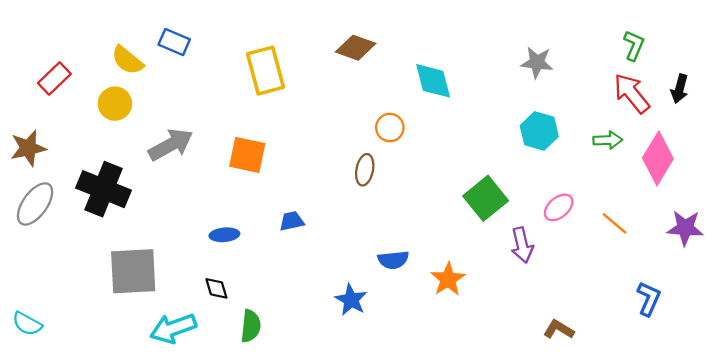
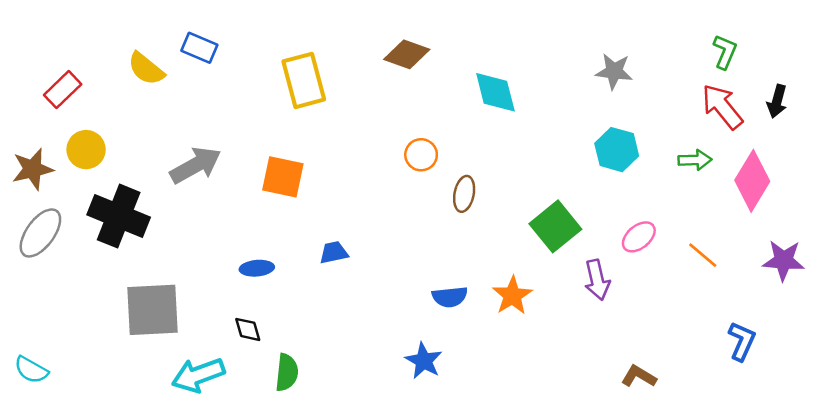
yellow circle: (115, 104) -> (86, 150), moved
orange circle: (390, 128) -> (421, 155), moved
brown ellipse: (365, 170) -> (464, 194), moved
orange star: (448, 279) -> (512, 296), moved
blue star: (351, 300) -> (424, 361), moved

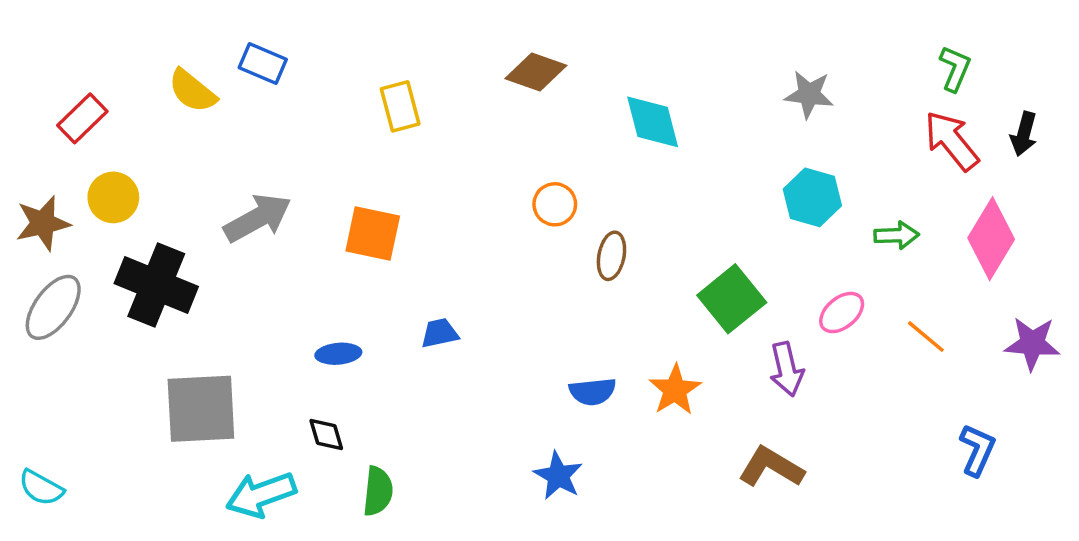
yellow rectangle: (304, 80) -> (400, 106), size x0.7
green arrow: (695, 160) -> (897, 235), moved
brown L-shape: (639, 376) -> (771, 467), moved, size x1.4

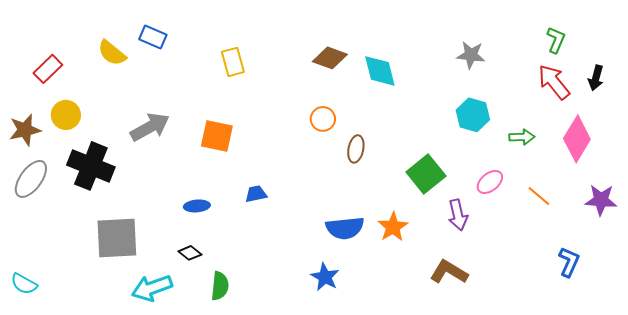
brown diamond: (536, 72) -> (330, 58), moved
blue semicircle: (593, 392) -> (345, 228), size x1.4
black diamond: (326, 434) -> (190, 253), turned -35

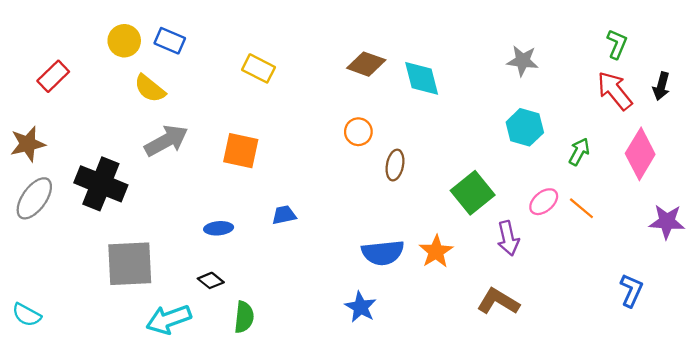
yellow semicircle: (112, 53) -> (150, 88), moved
yellow rectangle: (233, 62) -> (258, 68), turned -48
yellow circle: (66, 115) -> (124, 41), moved
green arrow: (522, 137) -> (579, 152), turned -60
orange line: (539, 196) -> (581, 208), moved

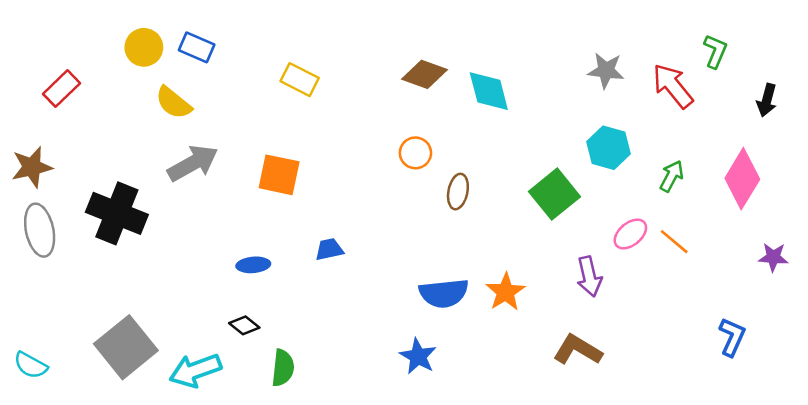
red arrow: (615, 91) -> (673, 86), moved
green square: (473, 193) -> (554, 194), moved
gray ellipse: (34, 198) -> (40, 230), turned -48
purple star: (667, 222) -> (773, 257), size x0.7
gray square: (130, 264) -> (126, 347), moved, turned -36

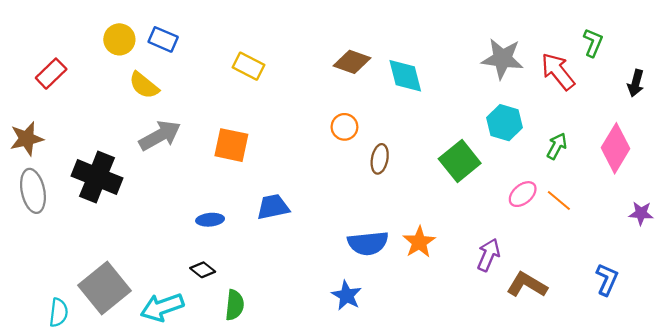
gray star: (606, 71) -> (502, 59), size x1.4
blue trapezoid: (329, 249) -> (273, 207), size x1.4
purple arrow: (589, 276) -> (489, 255), moved, turned -144
brown L-shape: (578, 350) -> (527, 285), moved
cyan semicircle: (31, 365) -> (59, 313), moved, turned -112

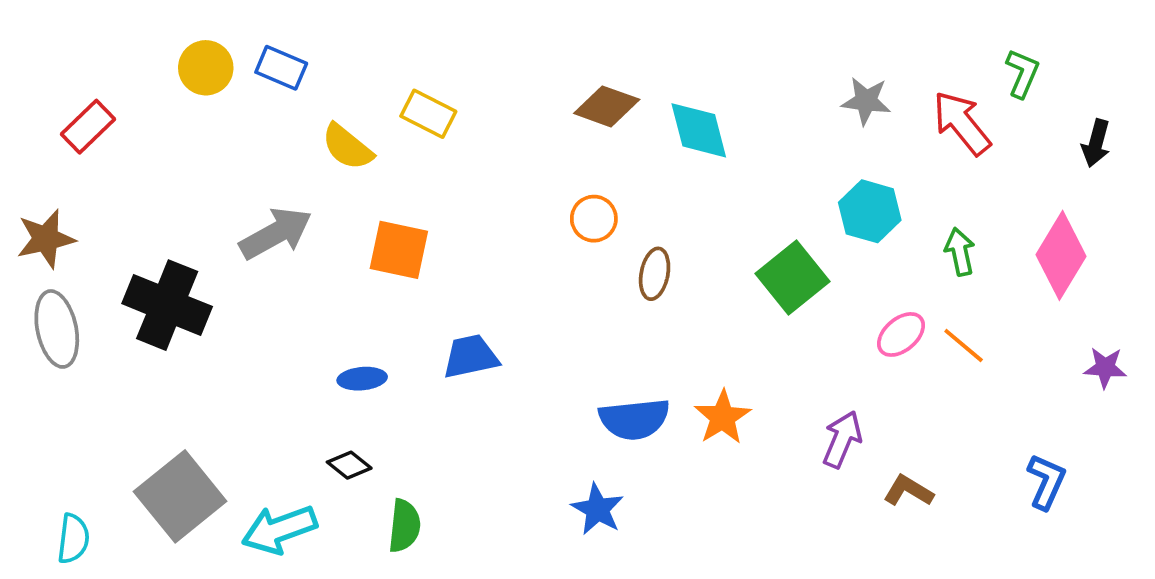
gray star: (502, 59) -> (866, 101), size x0.7
yellow semicircle: (144, 85) -> (347, 147), moved
green arrow: (557, 146) -> (960, 252), turned -40
brown L-shape: (527, 285) -> (908, 491), size x0.7
cyan semicircle: (59, 313) -> (73, 539), moved

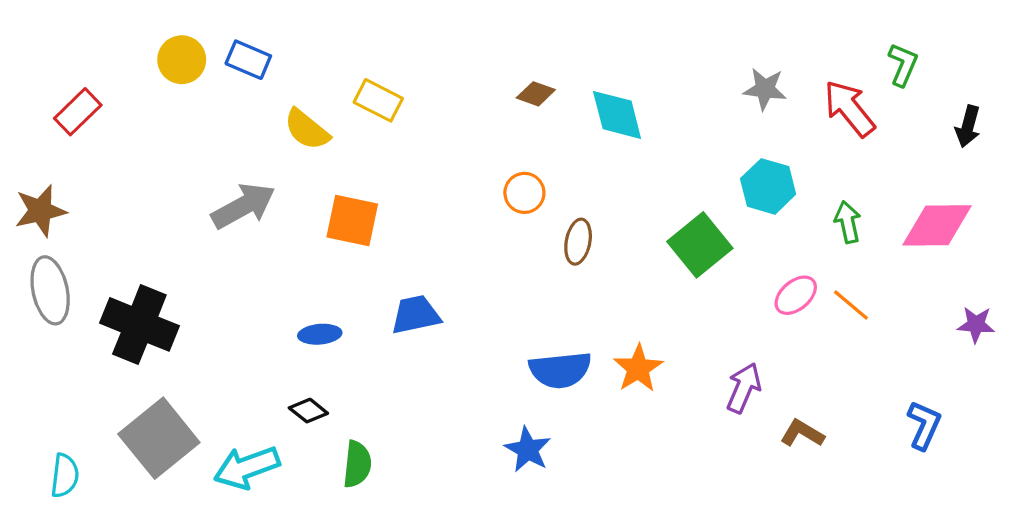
brown diamond: (607, 106) -> (536, 94), size x0.7
pink diamond: (1061, 255) -> (937, 225), turned 58
black cross: (167, 305) -> (139, 324), moved

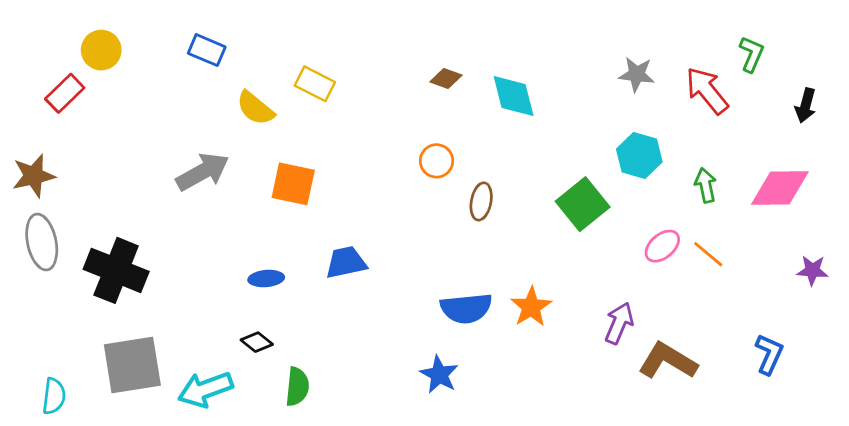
yellow circle: (182, 60) -> (101, 50), moved
brown L-shape: (802, 433) -> (668, 361), size x1.6
gray square: (159, 438) -> (132, 365), turned 30

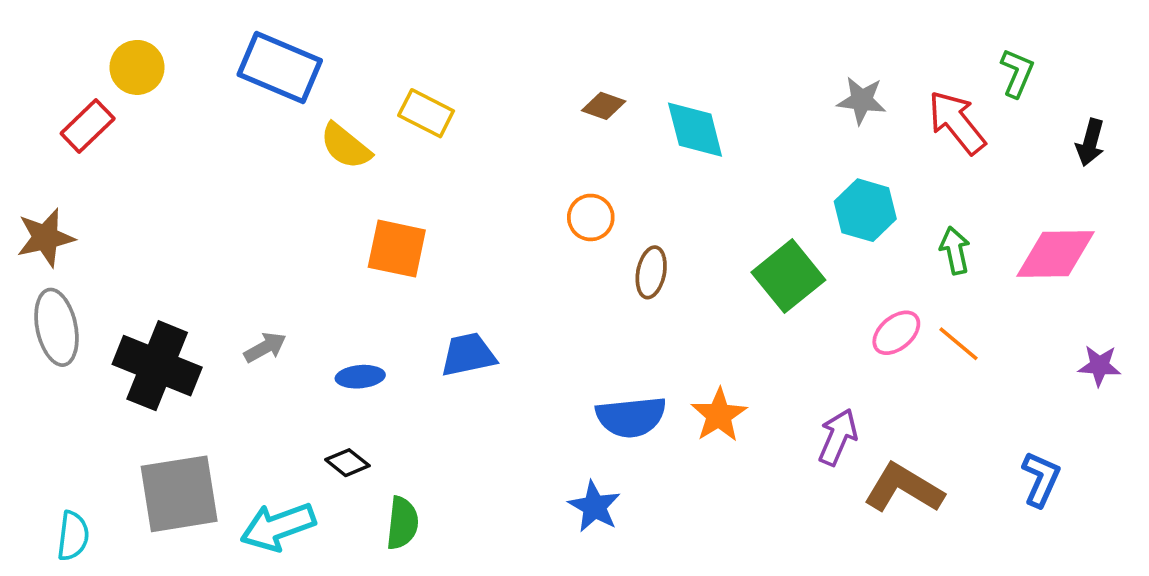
blue rectangle: (207, 50) -> (280, 67), size x1.6
gray arrow: (203, 172) -> (265, 347), moved, size x0.6

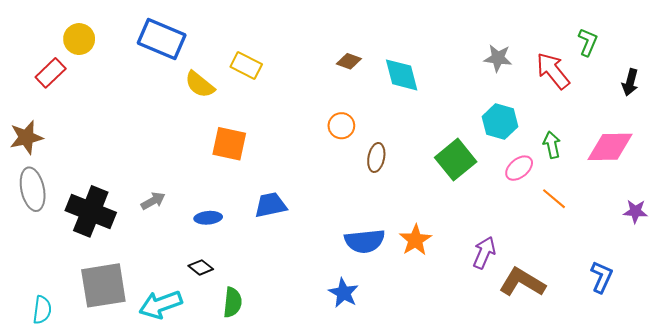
pink ellipse: (896, 333) -> (519, 168), moved

